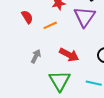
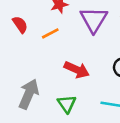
gray arrow: (36, 56) -> (29, 94), moved, size x1.6
green triangle: (60, 81) -> (67, 104), size x0.7

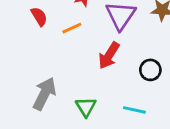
red arrow: (77, 70) -> (109, 55), moved, turned 95

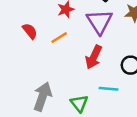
cyan line: (134, 110) -> (109, 89), moved

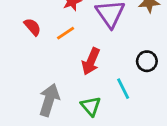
red arrow: (94, 57) -> (91, 61), moved
cyan line: (109, 89) -> (123, 89), turned 60

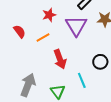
red arrow: (91, 61) -> (60, 59), turned -48

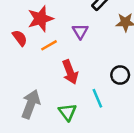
red star: (49, 15) -> (40, 19), moved, size x1.5
purple triangle: (76, 26) -> (80, 31), moved, size x0.6

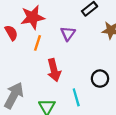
orange line: (49, 45) -> (38, 43), turned -49

